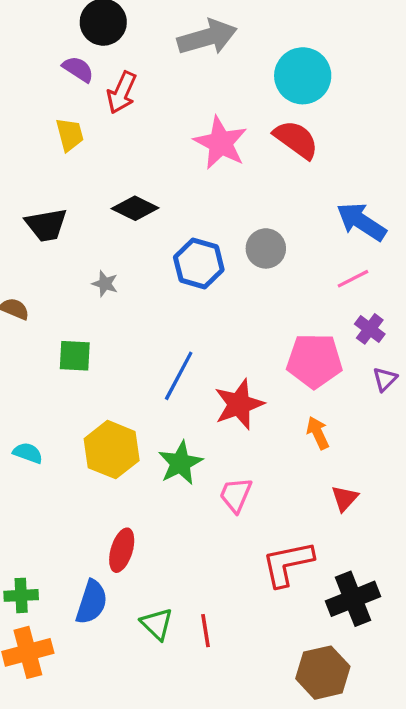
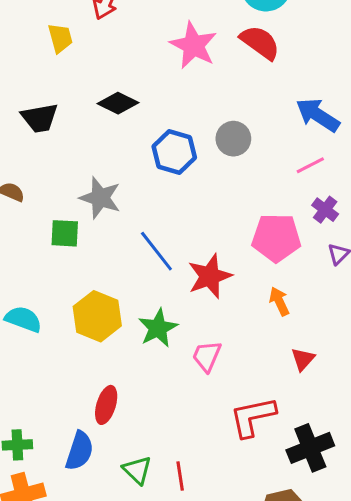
gray star: (105, 284) -> (100, 198), moved, size x1.8
blue line: (179, 376) -> (156, 251), turned -66
cyan semicircle: (28, 453) -> (23, 319), size x1.4

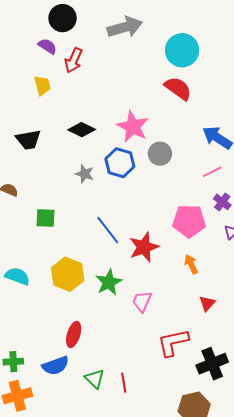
pink star: (193, 45) -> (133, 127), moved
gray star: (100, 198) -> (85, 174), moved, size x0.7
blue semicircle: (80, 451) -> (56, 366), turned 52

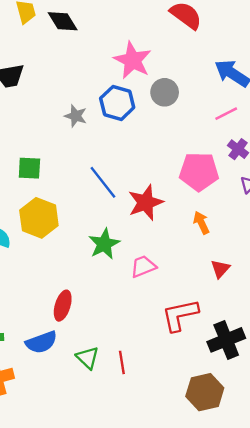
black diamond: (82, 130) -> (63, 21), moved, turned 32
yellow hexagon: (68, 274) -> (39, 218), moved
pink trapezoid: (142, 301) -> (143, 266), turned 45

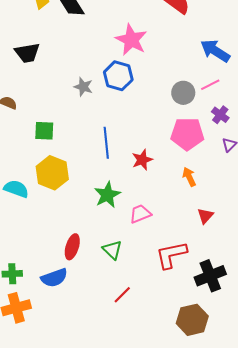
gray circle: (165, 92) -> (183, 93), moved
blue line: (103, 182) -> (106, 143), turned 32
red star: (146, 202) -> (142, 160), size x0.7
green triangle: (88, 358) -> (112, 250), moved
red line: (122, 362) -> (122, 295), turned 54

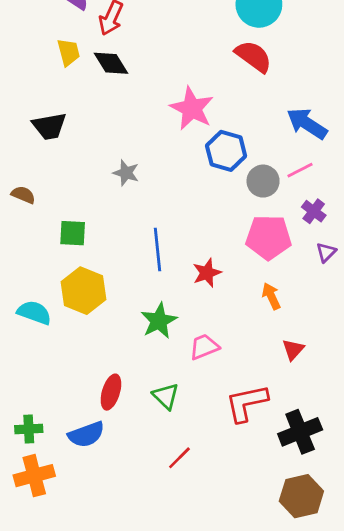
blue hexagon: (118, 76) -> (226, 151), moved
brown hexagon: (192, 320) -> (301, 496), moved

